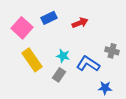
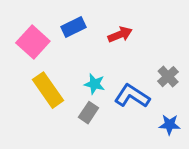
gray cross: (112, 51) -> (168, 77), turned 32
blue star: (105, 88) -> (170, 125), moved

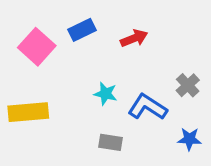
yellow rectangle: (48, 90) -> (28, 112), moved, turned -60
gray rectangle: (88, 113) -> (111, 142), moved, turned 65

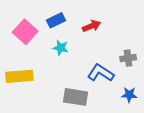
gray cross: (188, 85) -> (128, 58), turned 35
cyan star: (106, 94) -> (61, 48), moved
gray rectangle: (111, 142) -> (75, 97), size x1.5

